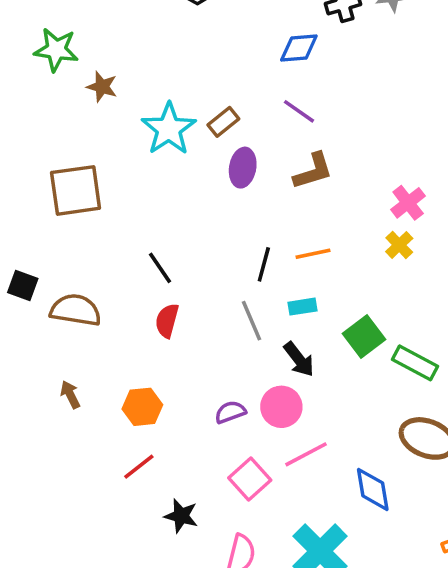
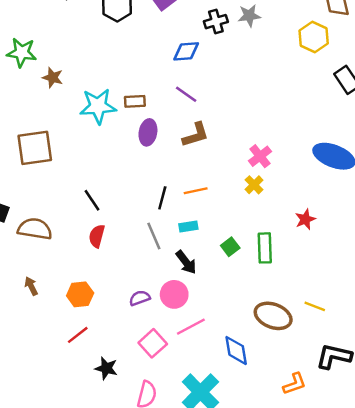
brown rectangle: (223, 122) -> (135, 101), turned 36
cyan star: (169, 129) -> (98, 106), turned 30
green square: (364, 336) -> (230, 247), size x0.7
green rectangle: (415, 363) -> (265, 248), moved, turned 60

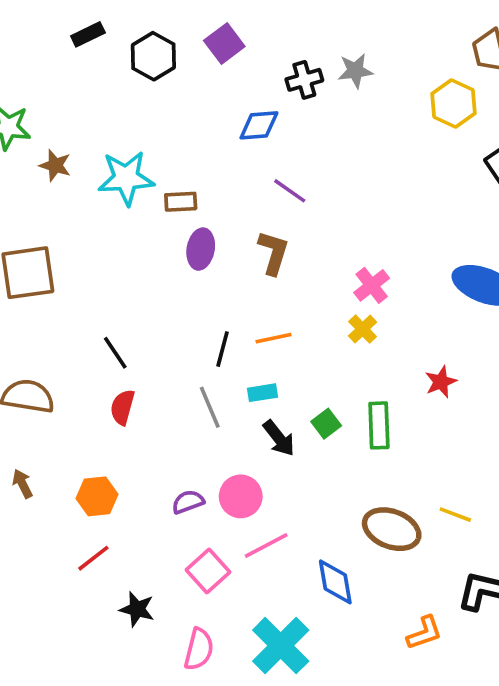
purple line: (186, 94) -> (290, 191), moved
cyan star: (98, 106) -> (126, 178), moved
brown L-shape: (196, 135) -> (273, 253), turned -56
black arrow: (186, 262) -> (279, 438), moved

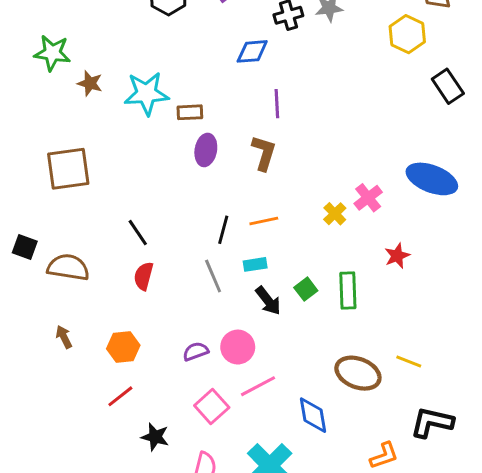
purple line: (290, 191) -> (277, 104), turned 52
pink cross: (372, 285) -> (368, 198), moved

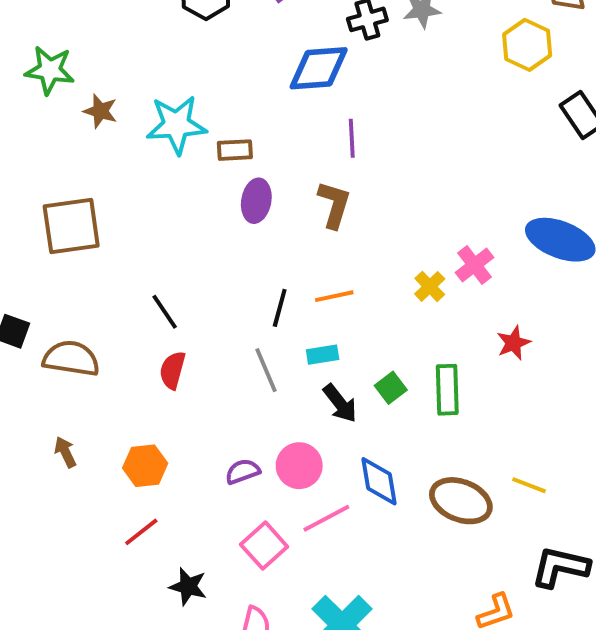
blue diamond: (252, 51) -> (319, 68), size x1.4
blue diamond: (313, 415) -> (379, 481), moved

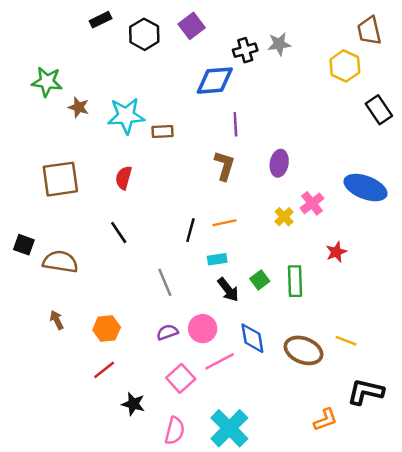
purple ellipse: (256, 201) -> (279, 163), moved
red semicircle: (173, 370) -> (124, 178), moved
gray line: (266, 370) -> (165, 282), moved

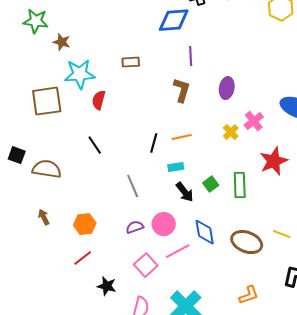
cyan star: (126, 116) -> (80, 74), moved
red star: (336, 252) -> (274, 161), size x1.6
orange L-shape: (325, 420) -> (249, 295), moved

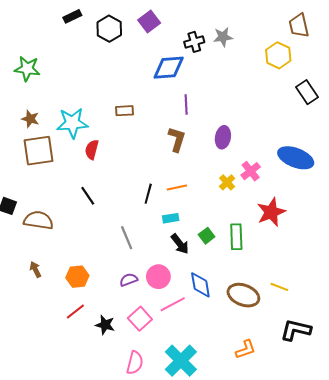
brown star: (62, 42) -> (30, 119), moved
black star: (107, 286) -> (105, 325), moved

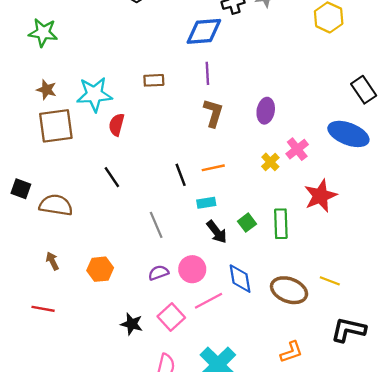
black rectangle: (307, 92) -> (364, 90), moved
purple line: (186, 104) -> (207, 73), moved
black line: (148, 194) -> (181, 175), turned -36
red line: (75, 312) -> (43, 309), moved, turned 48

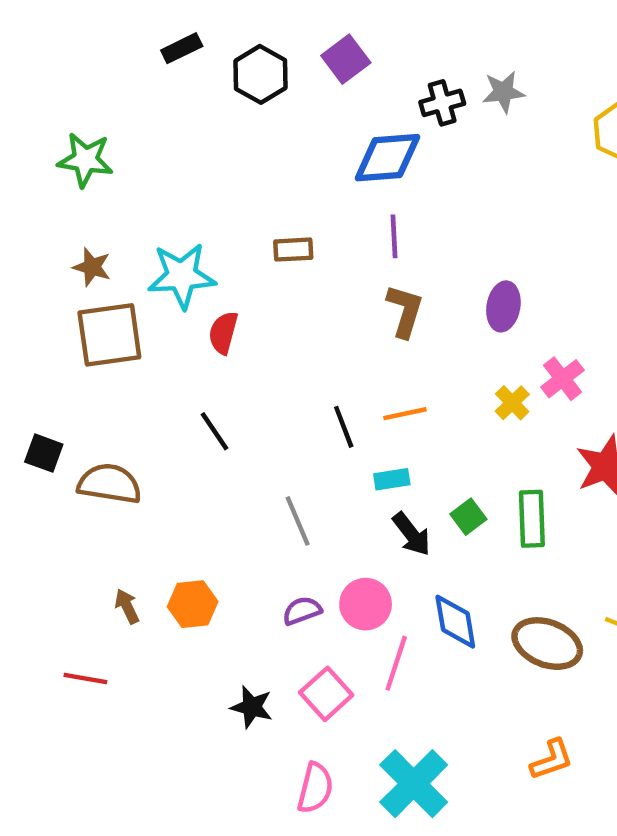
brown arrow: (52, 261) -> (127, 606), moved
pink line: (209, 301) -> (396, 663), turned -44

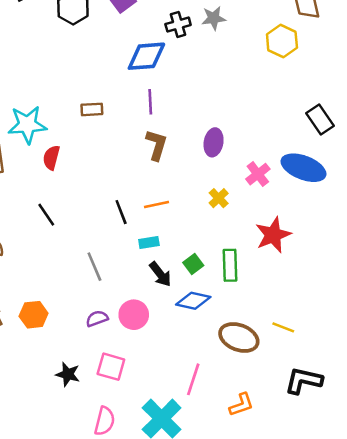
pink cross: (563, 379) -> (258, 174), moved
blue diamond: (455, 622) -> (193, 301), moved, turned -68
pink line: (396, 663) -> (193, 379), moved
pink square: (326, 694) -> (111, 367), turned -32

